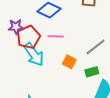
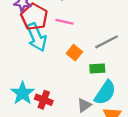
red pentagon: (28, 37) -> (34, 17), turned -30

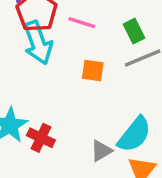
orange square: (74, 53) -> (93, 70), turned -35
green rectangle: (97, 69) -> (134, 31), moved, turned 63

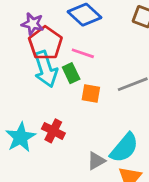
green rectangle: (134, 31) -> (71, 73), moved
red cross: (41, 138) -> (53, 131), moved

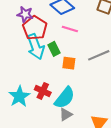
pink line: (83, 53) -> (70, 29), moved
cyan semicircle: (124, 148) -> (65, 98), moved
gray triangle: (96, 161) -> (66, 114), moved

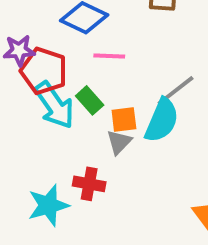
cyan star: (19, 96) -> (48, 205), turned 30
cyan semicircle: (65, 98) -> (162, 120), moved
gray triangle: (66, 114) -> (119, 142), moved

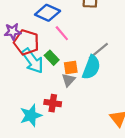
pink line: (109, 56) -> (62, 33), turned 49

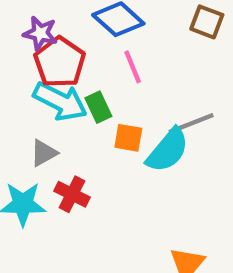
cyan arrow: (33, 61) -> (60, 101), turned -45
gray triangle: (68, 80) -> (44, 153), moved

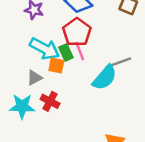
red pentagon: (60, 62) -> (77, 32), moved
pink line: (133, 67) -> (80, 51), moved
orange square: (128, 138) -> (56, 65), moved

